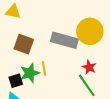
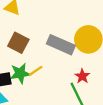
yellow line: (44, 68) -> (36, 71), turned 56

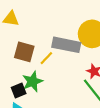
yellow line: (36, 71) -> (46, 58), moved

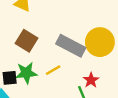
yellow line: (46, 58) -> (53, 70), moved

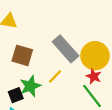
yellow circle: (100, 42) -> (95, 56), moved
gray rectangle: (71, 46) -> (66, 49), turned 36

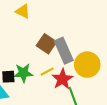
brown square: (22, 55) -> (46, 44), moved
red star: (94, 76) -> (62, 79), moved, size x1.5

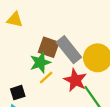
yellow line: (47, 72) -> (46, 78), moved
green star: (23, 73) -> (40, 63), moved

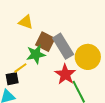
yellow triangle: (15, 20) -> (26, 22), moved
yellow line: (46, 78) -> (20, 68), moved

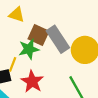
yellow line: (20, 68) -> (13, 64), turned -32
red star: (65, 74) -> (32, 82), moved

